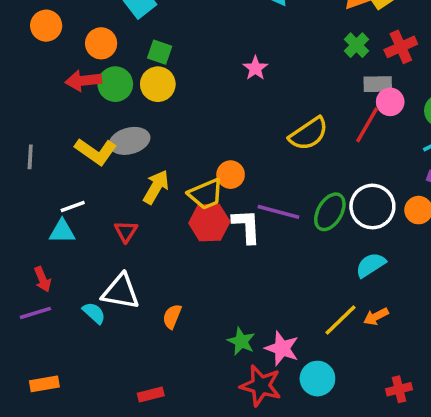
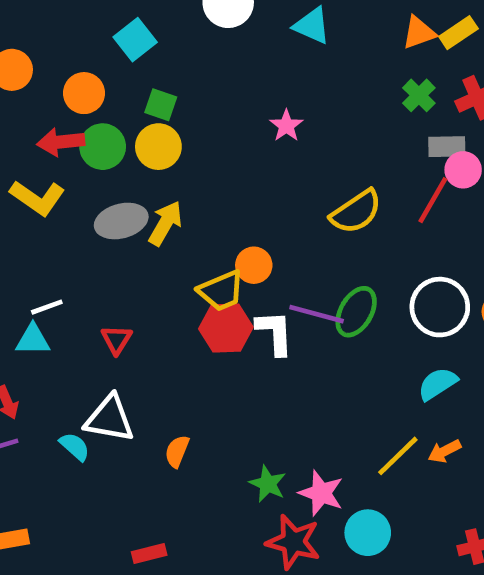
yellow L-shape: (96, 152) -> (37, 198), moved
yellow arrow: (156, 187) -> (165, 223), moved
green ellipse: (330, 212) -> (356, 312), moved

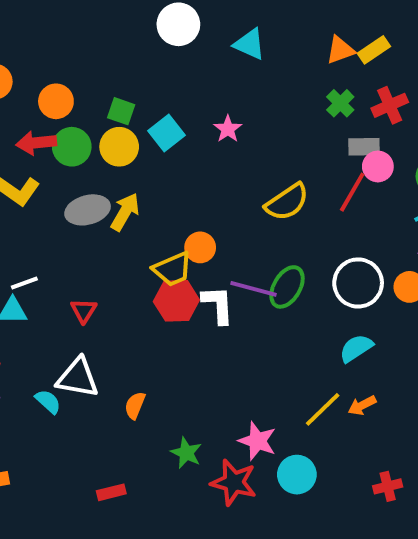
cyan square: (135, 40) -> (167, 133), moved
green star: (268, 484) -> (186, 453), moved

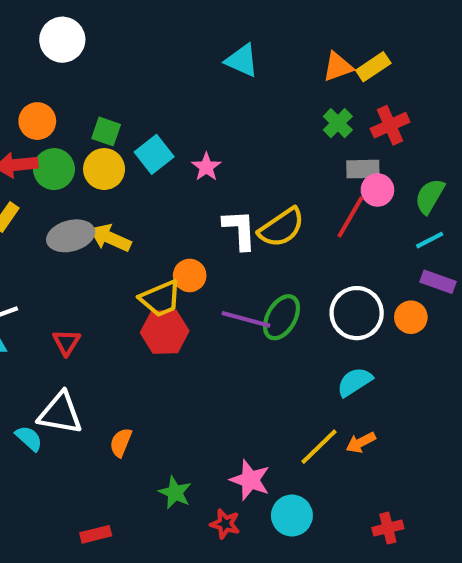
white circle: (178, 24) -> (62, 40), moved
pink star: (228, 129) -> (206, 167), moved
yellow arrow: (125, 212) -> (110, 238), turned -96
white L-shape: (218, 305) -> (240, 230), moved
red star: (234, 482) -> (225, 524), size x0.6

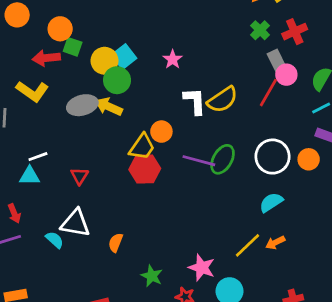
green square: (106, 131) -> (73, 47), moved
cyan square: (154, 154) -> (124, 57), moved
green circle: (54, 169) -> (117, 80), moved
gray rectangle: (363, 169) -> (277, 61), turned 65
yellow trapezoid: (160, 298) -> (142, 147), turned -32

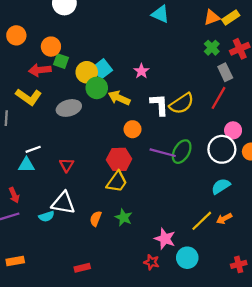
pink circle: (286, 75) -> (233, 130), moved
yellow arrow: (109, 107) -> (119, 98), moved
yellow trapezoid: (142, 147) -> (117, 182), moved
cyan semicircle: (55, 240) -> (46, 216), turned 120
green star: (152, 276) -> (124, 217), moved

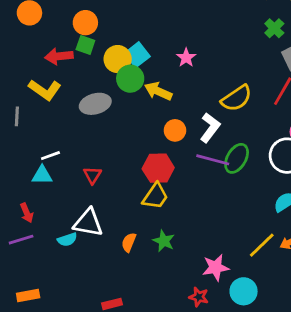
orange circle: (51, 47) -> (85, 23), moved
white L-shape: (159, 105) -> (210, 128), moved, turned 40
pink star: (165, 239) -> (216, 268), turned -30

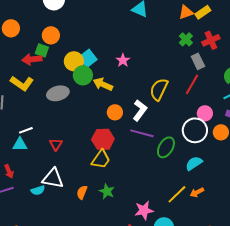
green square: (85, 45) -> (42, 50), moved
yellow semicircle: (237, 98) -> (159, 89), turned 150
green ellipse: (237, 158) -> (166, 147), moved

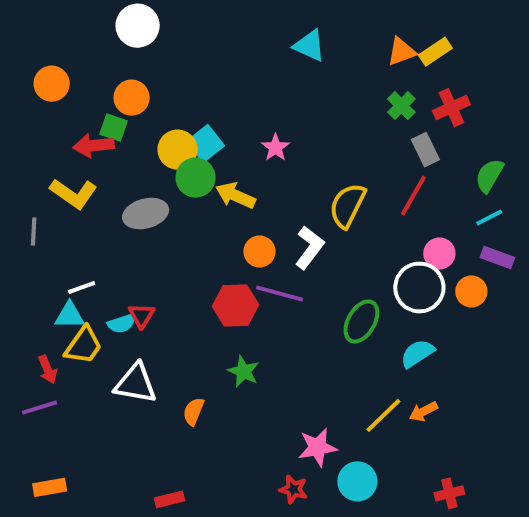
purple line: (142, 133) -> (279, 293), moved
yellow trapezoid: (101, 159) -> (84, 345), moved
cyan semicircle: (38, 190) -> (122, 323), moved
green star: (107, 191) -> (243, 371), moved

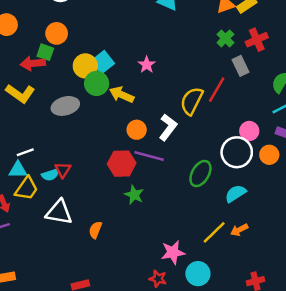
red line: (413, 196) -> (217, 90), moved
green star: (243, 371) -> (134, 195), moved

